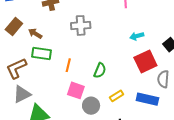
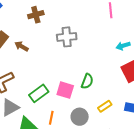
green rectangle: (42, 54) -> (39, 93), moved, turned -42
orange line: (68, 65) -> (51, 118), moved
pink square: (76, 90) -> (65, 90), moved

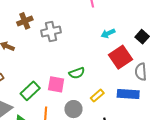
brown cross: (36, 15) -> (25, 21), moved
green semicircle: (87, 81) -> (77, 73), turned 56

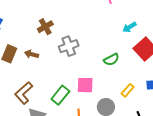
gray cross: (51, 31) -> (69, 46), moved
green semicircle: (77, 73) -> (111, 60), moved

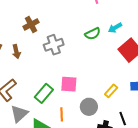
brown arrow: (32, 54) -> (16, 52), turned -120
green semicircle: (111, 60) -> (93, 34), moved

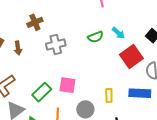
cyan arrow: (115, 28) -> (118, 33), turned -112
yellow rectangle: (111, 91) -> (109, 95), turned -48

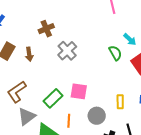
green semicircle: (96, 37) -> (115, 53), moved, turned -98
gray cross: (56, 45) -> (67, 51), turned -30

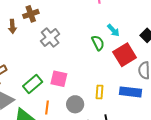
brown arrow: (29, 54) -> (12, 26), moved

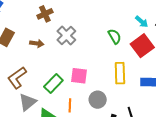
brown arrow: (12, 26) -> (37, 43), moved, turned -72
cyan arrow: (113, 30) -> (142, 22), moved
yellow rectangle: (99, 92) -> (120, 73), moved, size x1.5

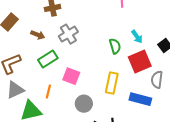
cyan arrow: (142, 22) -> (137, 37), moved
green rectangle: (53, 83) -> (48, 59), moved
orange line: (70, 105) -> (48, 91), moved

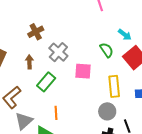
brown arrow: (38, 35) -> (29, 62), turned -96
pink square: (71, 76) -> (83, 71), moved
gray circle: (84, 104) -> (107, 111), moved

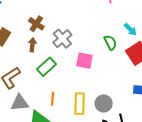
brown cross: (36, 32) -> (36, 24), moved, turned -35
yellow rectangle: (114, 86) -> (80, 104), moved
gray triangle: (24, 121) -> (20, 103), turned 30

